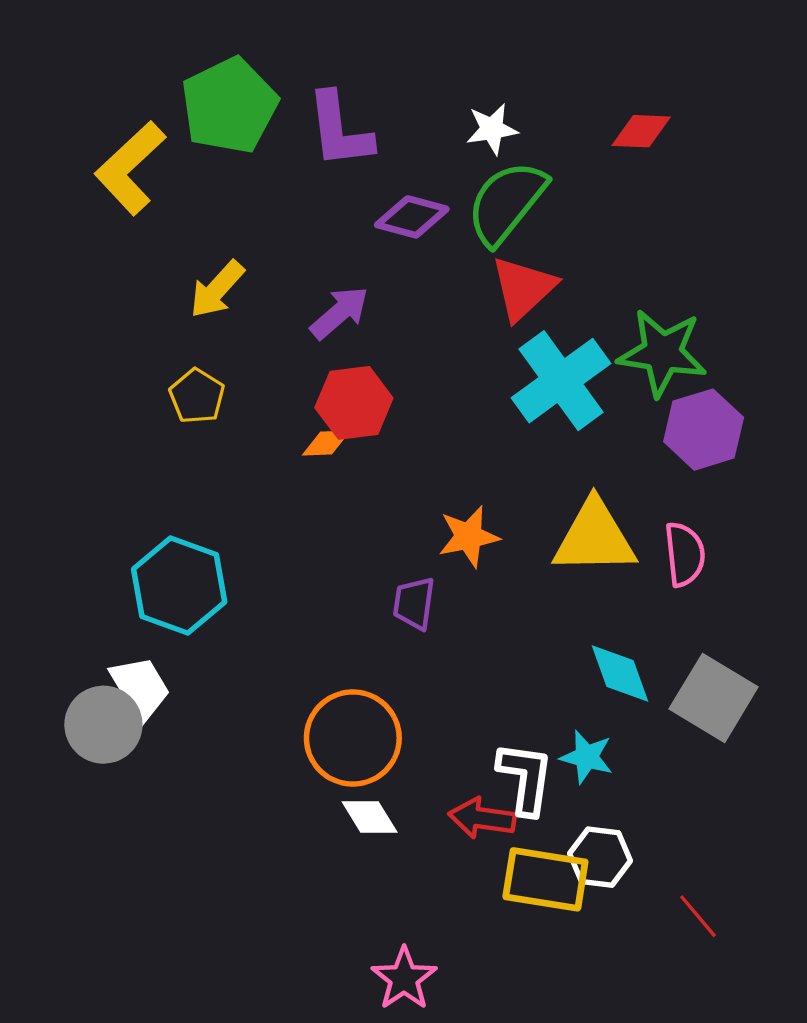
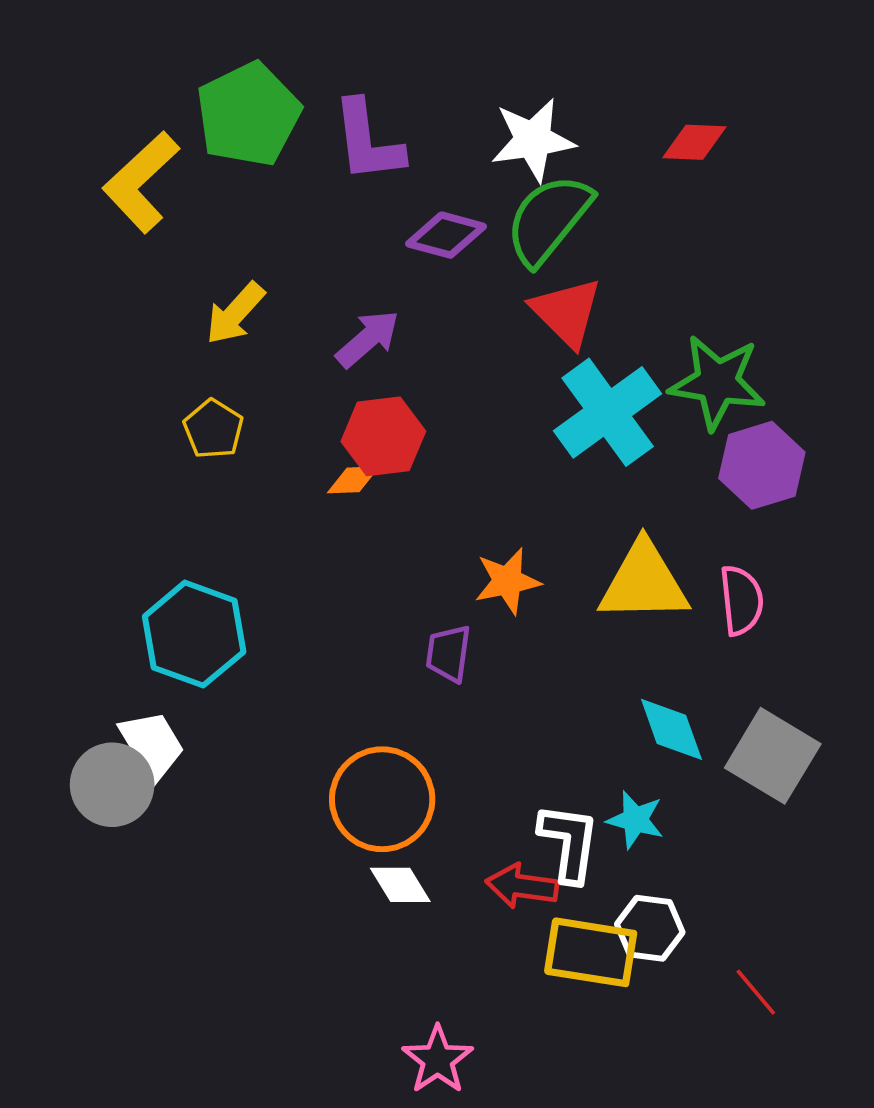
white star: (492, 129) -> (533, 140), size x1.5
red triangle: (523, 288) -> (567, 312), turned -32

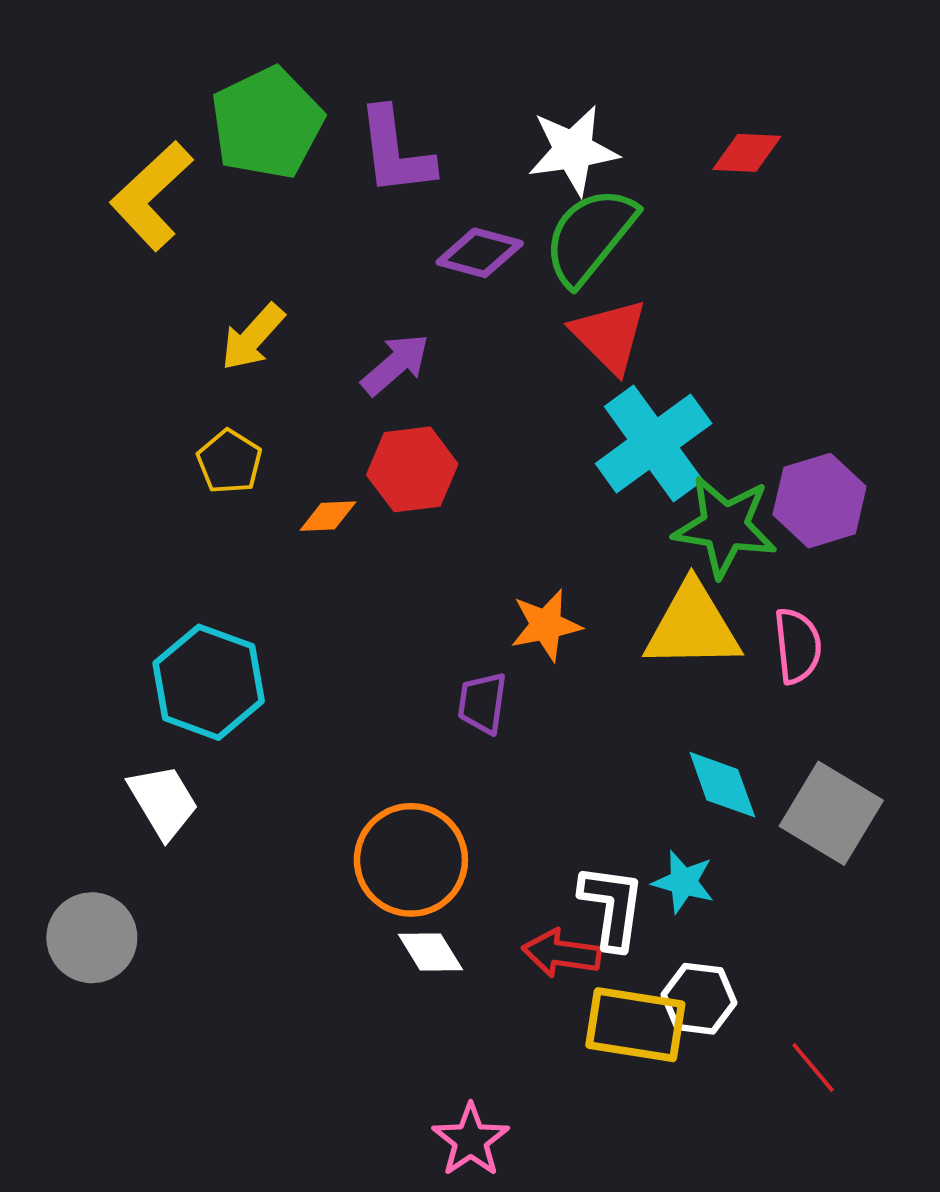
green star: (717, 382) -> (725, 527), moved
orange diamond: (353, 480) -> (328, 516), moved
gray circle: (112, 785) -> (92, 938), moved

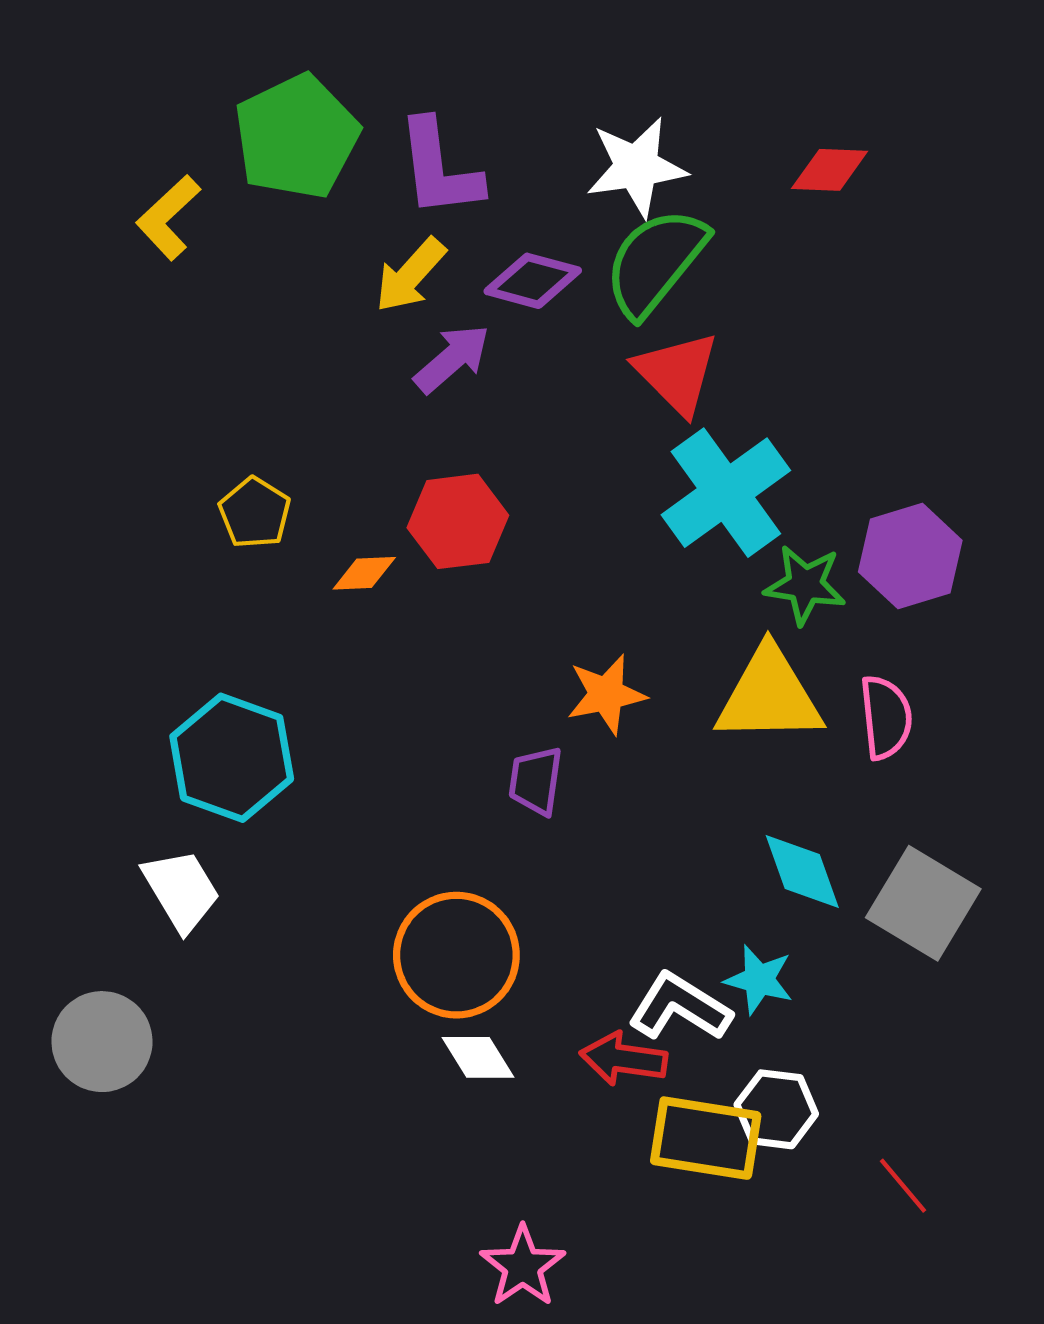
yellow L-shape: (152, 196) -> (168, 217), size x0.7
yellow arrow: (253, 337) -> (410, 275), moved
purple arrow: (395, 364) -> (452, 359), moved
green star: (725, 527) -> (805, 585), size x0.7
white L-shape: (612, 907) -> (680, 1007), turned -66

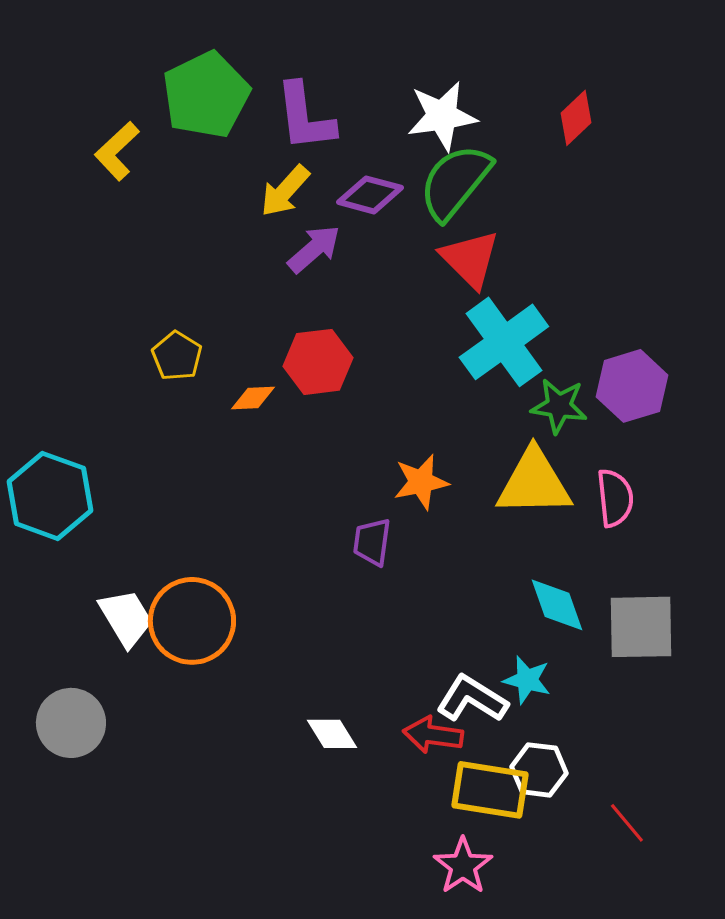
red diamond: (830, 170) -> (576, 118), turned -46
cyan hexagon: (232, 758) -> (50, 496), moved
gray square: (923, 903) -> (641, 627), turned -32
orange circle: (456, 955) -> (192, 621), moved
pink star: (523, 1266) -> (463, 866), moved

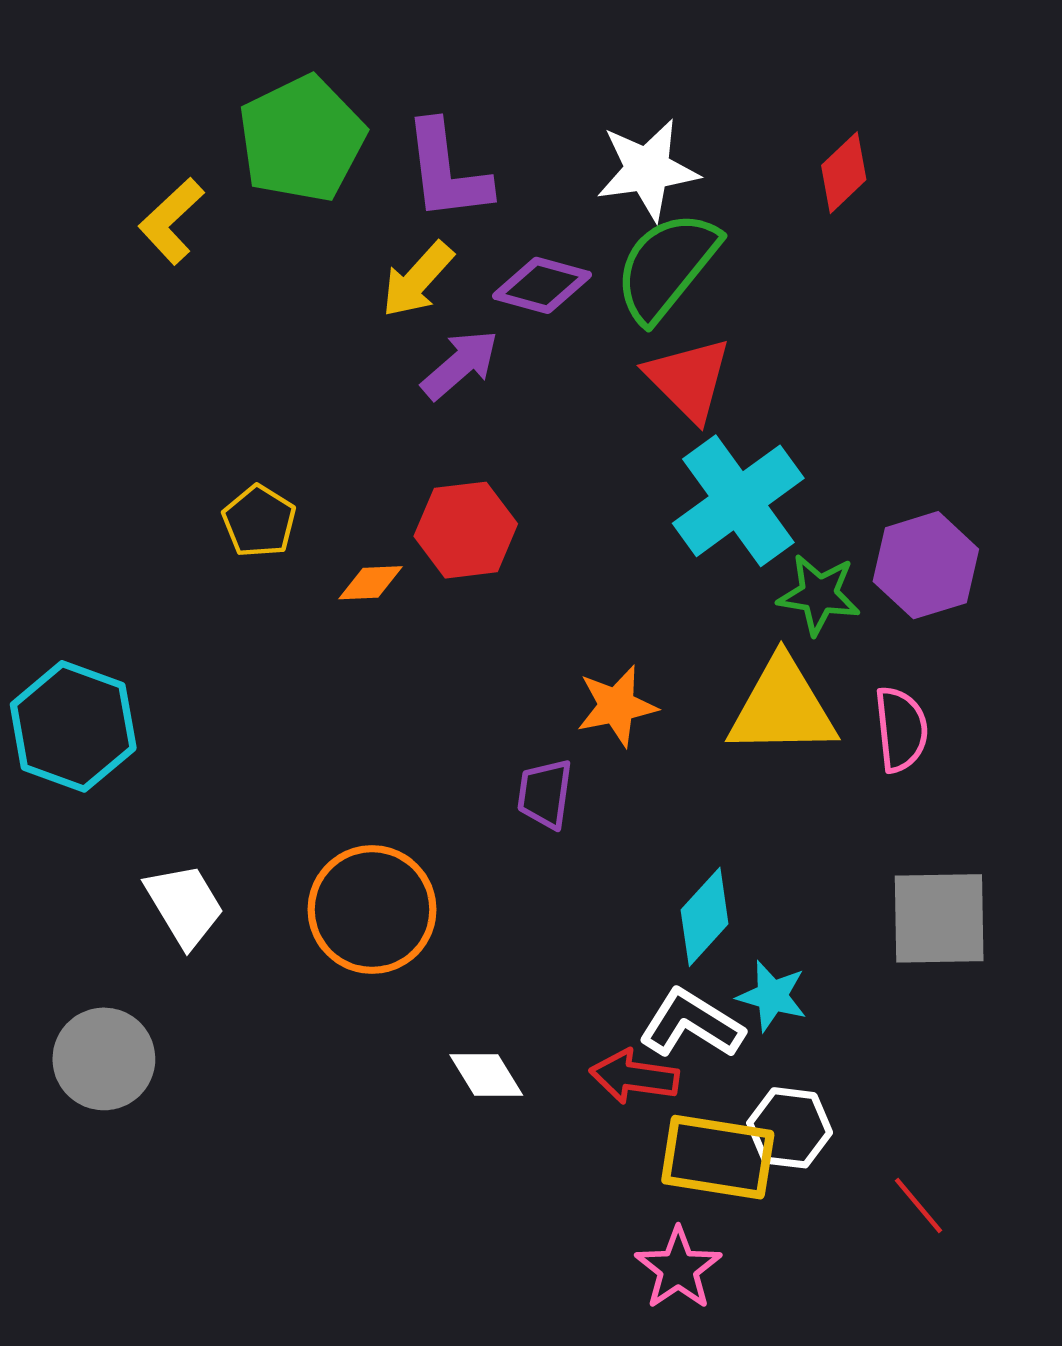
cyan diamond: (557, 605) -> (705, 917), moved, turned 62
orange circle: (192, 621) -> (372, 910), moved

